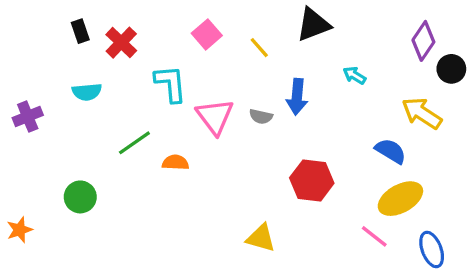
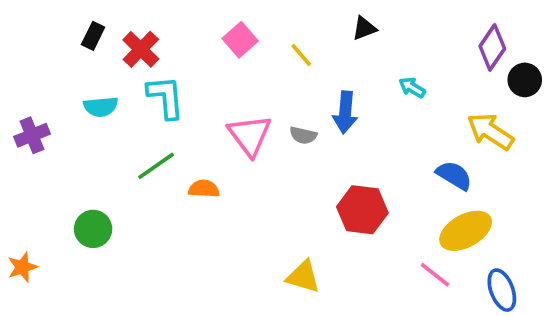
black triangle: (313, 25) -> (364, 28), size x0.6
black rectangle: (80, 31) -> (93, 36), turned 45
cyan L-shape: (171, 84) -> (166, 97), moved

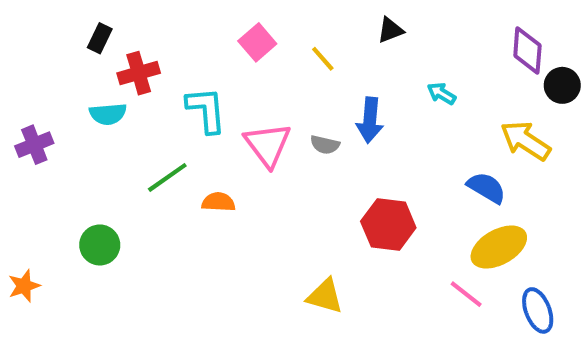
purple diamond: (492, 47) -> (527, 51), turned -30
red cross: (141, 49) -> (139, 73), moved, turned 30
cyan L-shape: (166, 97) -> (206, 110), moved

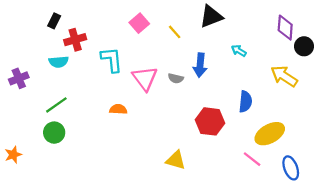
black triangle: (390, 30) -> (211, 16), size x1.6
green line: (167, 177) -> (56, 105), moved
blue semicircle: (487, 188) -> (245, 102), moved, turned 65

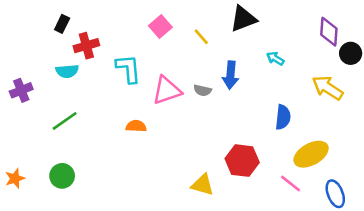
pink triangle: (145, 78) -> (167, 90), turned 48
red hexagon: (210, 121) -> (242, 161), moved
green circle: (54, 133) -> (62, 176), moved

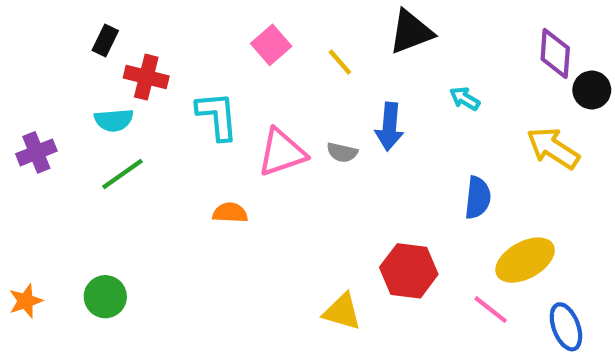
red cross: (86, 46) -> (146, 77), turned 30
green line: (65, 121) -> (122, 174), moved

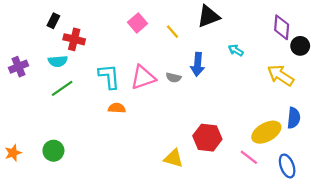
cyan L-shape: (217, 116) -> (109, 76), moved
purple cross: (36, 152) -> (18, 67), moved
blue semicircle: (478, 198) -> (294, 118), moved

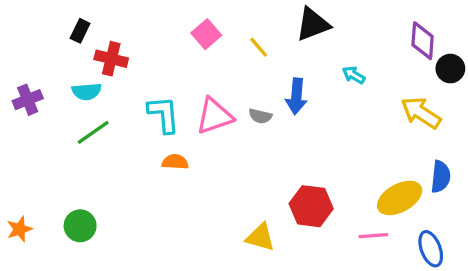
pink line: (249, 157) -> (373, 236), turned -42

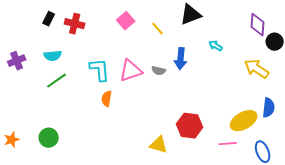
red cross: (111, 59) -> (75, 24), moved
orange semicircle: (175, 162) -> (107, 99), turned -84

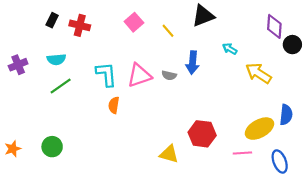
yellow arrow: (257, 69) -> (258, 73), moved

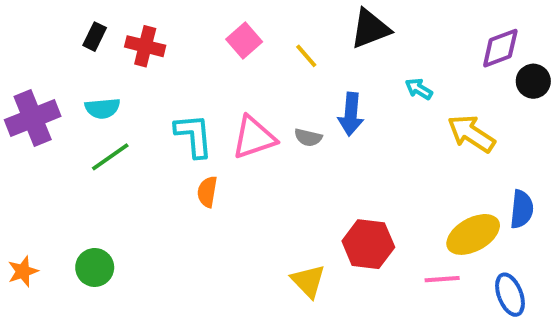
purple diamond: (274, 26) -> (500, 48), turned 65
purple cross: (18, 65) -> (33, 118), size x1.5
yellow triangle: (169, 154) -> (308, 281), turned 30

